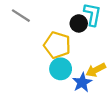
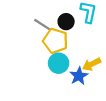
gray line: (21, 16) -> (43, 25), moved
black circle: (79, 23) -> (66, 22), moved

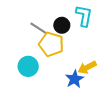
cyan circle: (59, 63) -> (28, 66), moved

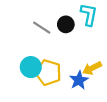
yellow pentagon: (51, 44) -> (48, 73), moved

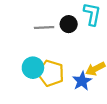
gray line: (42, 28) -> (44, 27), turned -36

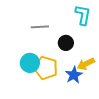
black circle: (69, 24) -> (66, 43), moved

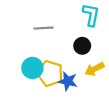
black circle: (66, 43) -> (82, 46), moved
blue star: (74, 75) -> (68, 81), moved, turned -30

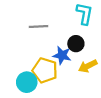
cyan circle: (32, 68) -> (27, 82), moved
blue star: (68, 81) -> (62, 55), moved

